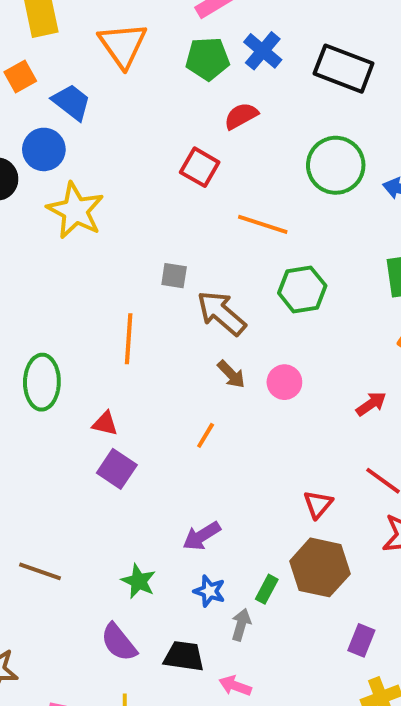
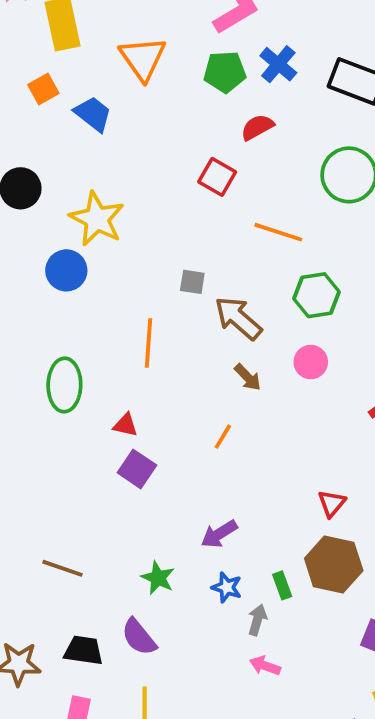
blue circle: (44, 149) -> (66, 270), moved
pink circle: (284, 382) -> (311, 362), moved
green rectangle: (267, 589) -> (282, 585), turned -48
black trapezoid: (184, 656) -> (84, 650), moved
pink arrow: (235, 686) -> (265, 666), moved

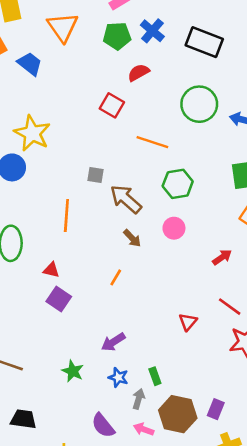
brown hexagon: (334, 564) -> (178, 414), moved
purple semicircle: (139, 637) -> (103, 426), moved

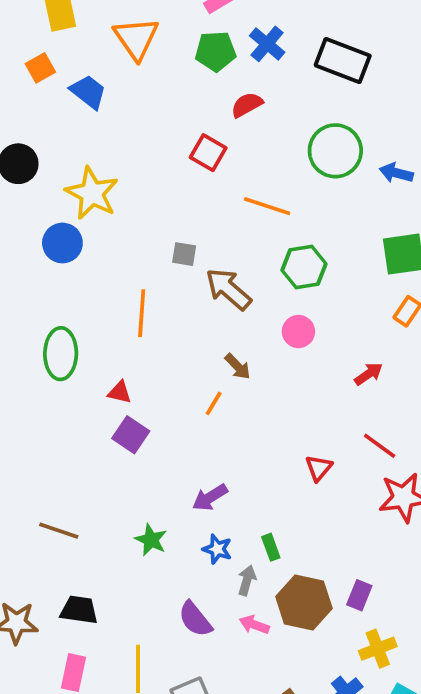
brown arrow: (132, 238) -> (238, 367), moved

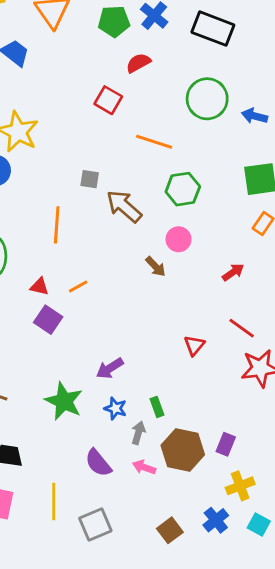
brown arrow: (238, 367) -> (156, 266), moved
orange line: (214, 403) -> (78, 287), moved, turned 30
green star: (151, 540) -> (64, 401), size x1.5

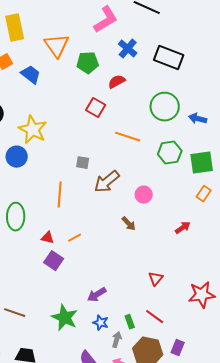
green pentagon: (114, 21) -> (88, 63), moved
green hexagon: (183, 189) -> (170, 153), moved
brown arrow: (124, 206) -> (107, 182), turned -80
pink circle: (179, 239) -> (144, 195), moved
red line: (242, 328) -> (155, 317), moved

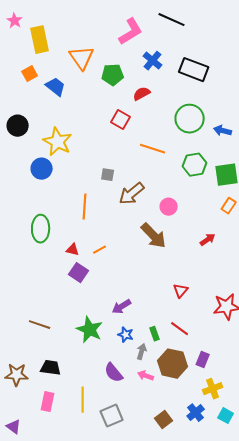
brown arrow: (129, 224) -> (154, 236), size x1.8

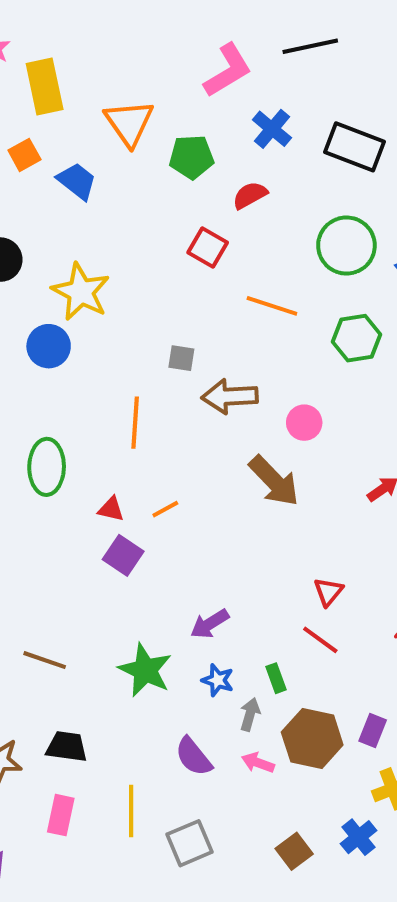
black line: (172, 20) -> (310, 46), turned -36
brown arrow: (132, 194) -> (230, 396), turned 36
red line: (180, 329) -> (320, 640), moved

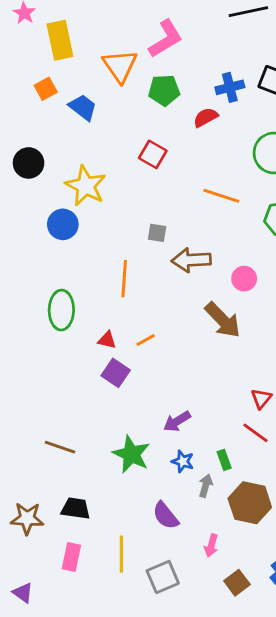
pink L-shape: (228, 70) -> (166, 39), moved
blue cross: (272, 129) -> (230, 87), moved, turned 36
red square: (208, 248) -> (153, 154), moved
pink arrow: (258, 763) -> (211, 546), moved, turned -95

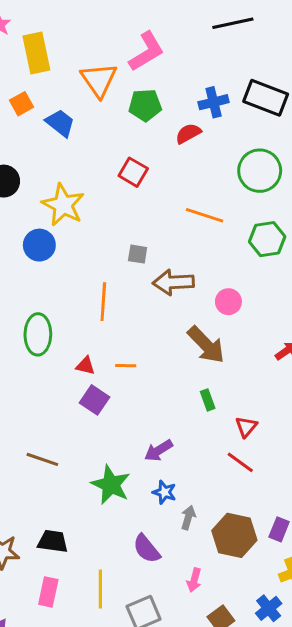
orange line: (146, 340) -> (126, 366), turned 30
brown line: (60, 447) -> (42, 459), moved
green rectangle: (224, 460) -> (208, 400), moved

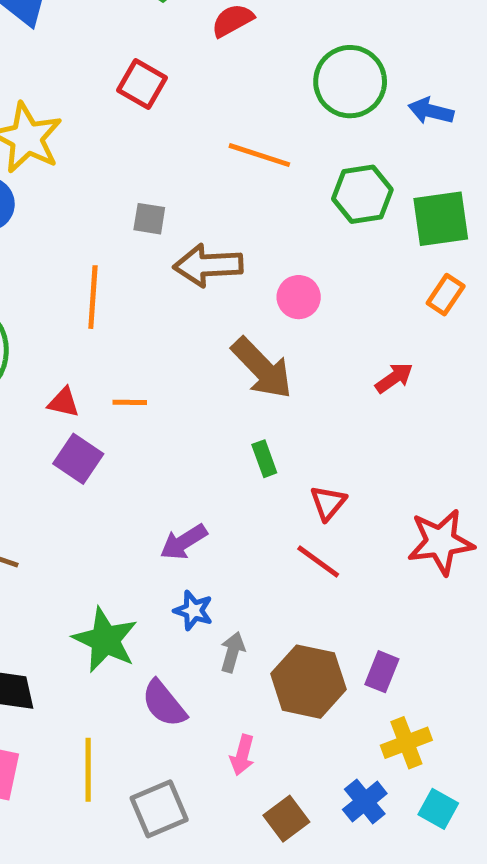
green star: (111, 485) -> (105, 640), moved

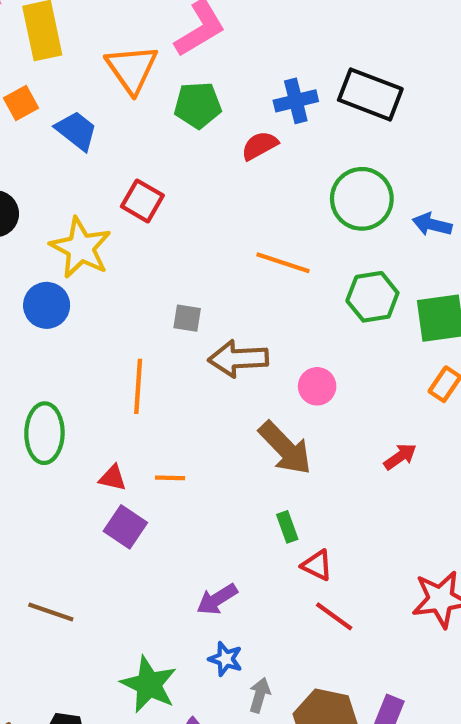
red square: (142, 84) -> (142, 201), moved
red triangle: (328, 503) -> (317, 565), moved, turned -44

